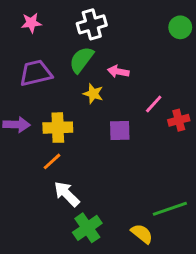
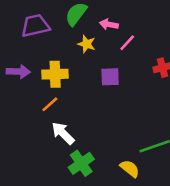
pink line: (154, 104) -> (127, 43), moved

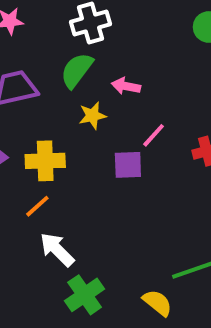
pink line: (127, 43) -> (154, 135), moved
yellow star: (87, 44) -> (92, 116), turned -30

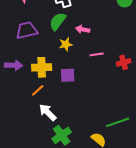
pink line: (154, 135) -> (97, 54), turned 40
purple square: (128, 165) -> (68, 75), moved

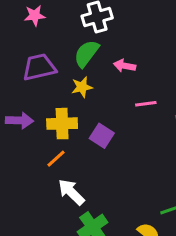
yellow star: (66, 44) -> (82, 87), moved
purple square: (68, 75) -> (102, 136), turned 35

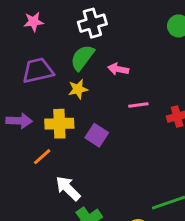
orange line: (56, 159) -> (42, 157), moved

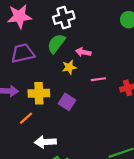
pink star: (33, 22) -> (19, 16), size x1.6
yellow star: (78, 89) -> (69, 67), moved
white arrow: (68, 188) -> (45, 142), turned -48

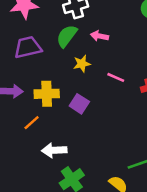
pink arrow: (83, 52) -> (99, 36), moved
pink line: (98, 79) -> (116, 77), turned 32

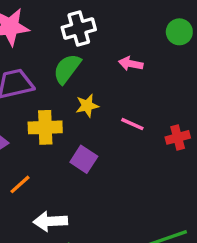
pink arrow: (99, 36) -> (131, 64), moved
yellow cross: (47, 94) -> (45, 127), moved

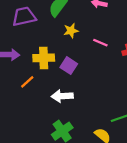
yellow cross: (45, 127) -> (44, 58), moved
white arrow: (50, 221) -> (62, 96), moved

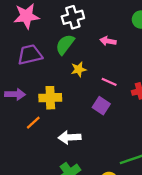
purple square: (69, 66) -> (101, 106), moved

